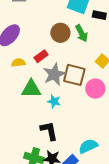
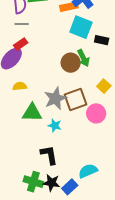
brown circle: (60, 33) -> (71, 63), moved
red rectangle: (41, 56) -> (21, 44), moved
brown square: (74, 75) -> (75, 99), turned -35

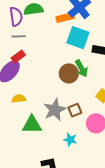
brown square: (75, 99) -> (75, 110), size x0.6
cyan star: (55, 126) -> (70, 140), moved

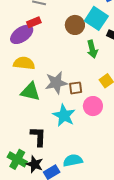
brown circle: (69, 73) -> (75, 25), moved
yellow semicircle: (19, 99) -> (24, 63), size x1.5
cyan star: (70, 140) -> (64, 115), size x1.6

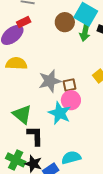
green arrow: (92, 49) -> (85, 32), moved, turned 30
green triangle: (30, 92) -> (22, 114), moved, turned 30
pink circle: (93, 106) -> (71, 100), moved

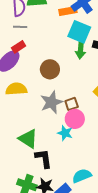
brown circle: (65, 22) -> (50, 69), moved
cyan star: (60, 113) -> (65, 133), size x0.7

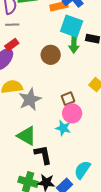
brown circle: (50, 69) -> (51, 55), moved
gray star: (51, 102) -> (30, 99), moved
cyan semicircle: (82, 176) -> (82, 170), turned -30

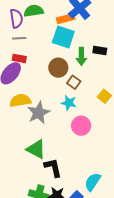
cyan square: (72, 26) -> (63, 37), moved
red rectangle: (12, 45) -> (19, 58), turned 48
brown square: (68, 99) -> (74, 82), moved, turned -32
cyan star: (63, 128) -> (69, 103), moved

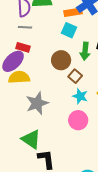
cyan square: (63, 37) -> (69, 30), size x0.7
yellow semicircle: (20, 100) -> (19, 77), moved
cyan star: (69, 103) -> (80, 96), moved

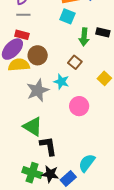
brown circle: (61, 60) -> (38, 55), moved
cyan star: (80, 96) -> (61, 82), moved

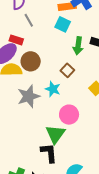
gray line: (23, 15) -> (29, 20), moved, turned 56
green triangle: (33, 126) -> (55, 134), moved, turned 30
black L-shape: (48, 146) -> (49, 153), moved

